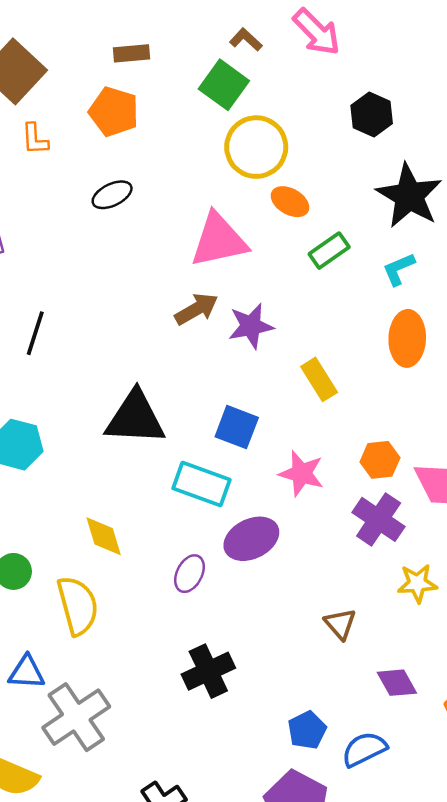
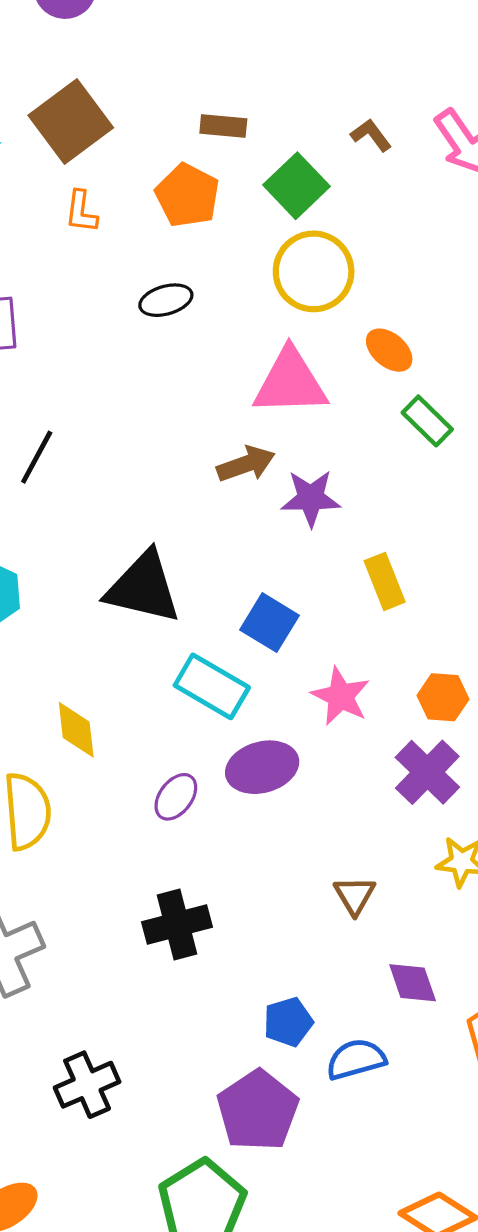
green square: (224, 85) -> (297, 186), moved
yellow circle: (256, 147) -> (314, 271), moved
green rectangle: (329, 251) -> (427, 421), turned 69

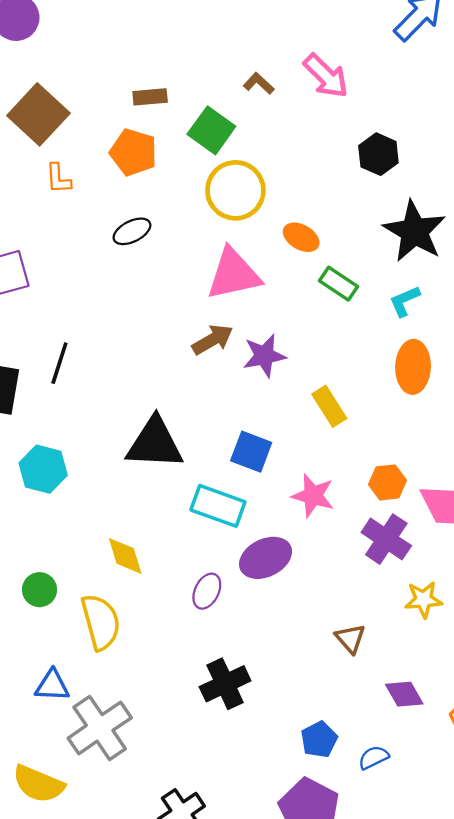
blue semicircle: (356, 1059) -> (373, 757), size x0.7

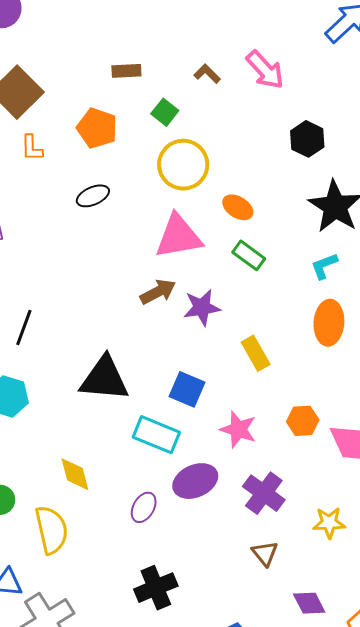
brown rectangle: (150, 97) -> (126, 71), moved
green square: (211, 130) -> (165, 112), size x0.7
green rectangle: (338, 284) -> (249, 255), moved
black line: (59, 363) -> (24, 328), moved
purple cross: (386, 539) -> (264, 493), moved

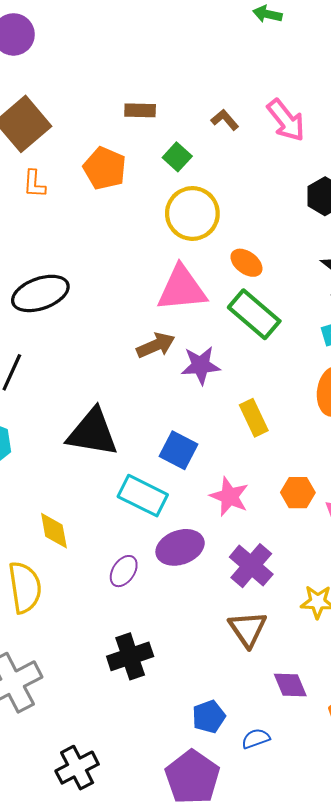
black ellipse: (93, 196) -> (40, 293), moved, size x1.6
green rectangle: (249, 255) -> (254, 314), size x1.5
brown triangle: (265, 553) -> (248, 629), size x1.4

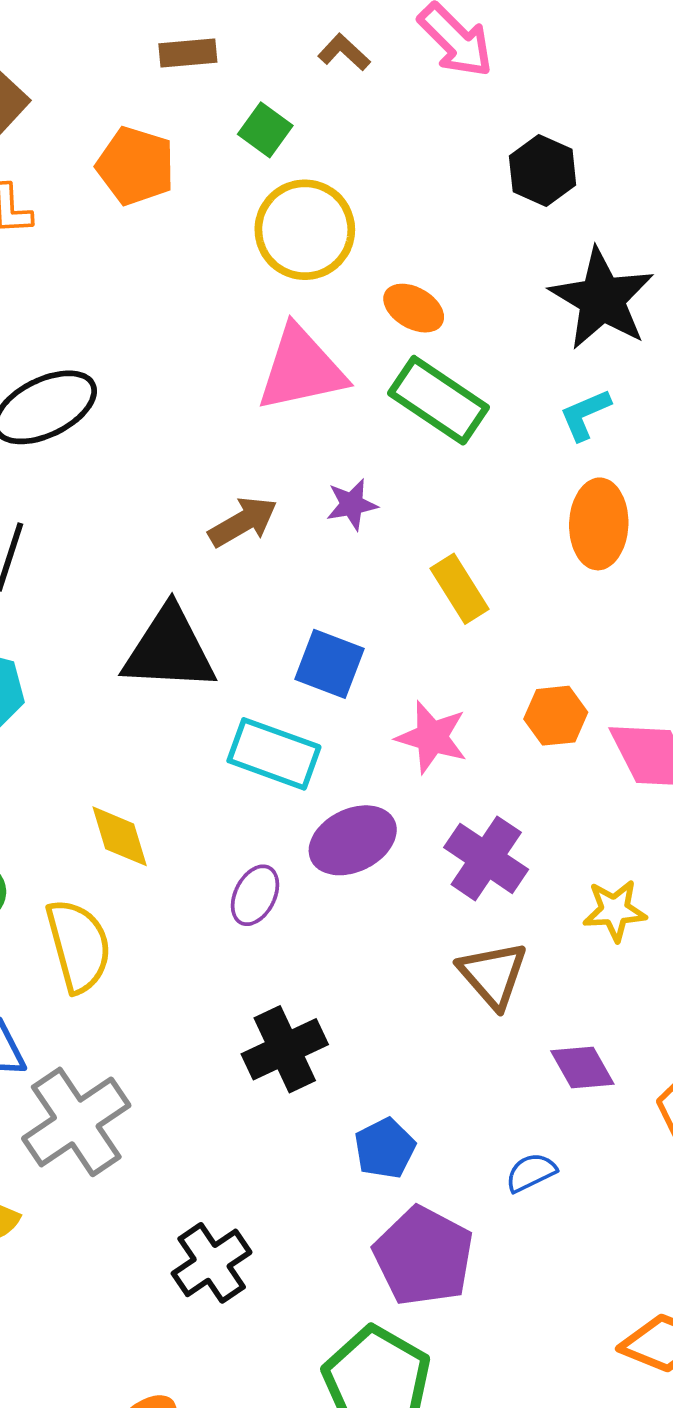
brown arrow: (156, 345) -> (243, 522), moved
purple star: (201, 365) -> (352, 504), size x0.7
blue pentagon: (209, 717) -> (385, 1148), moved

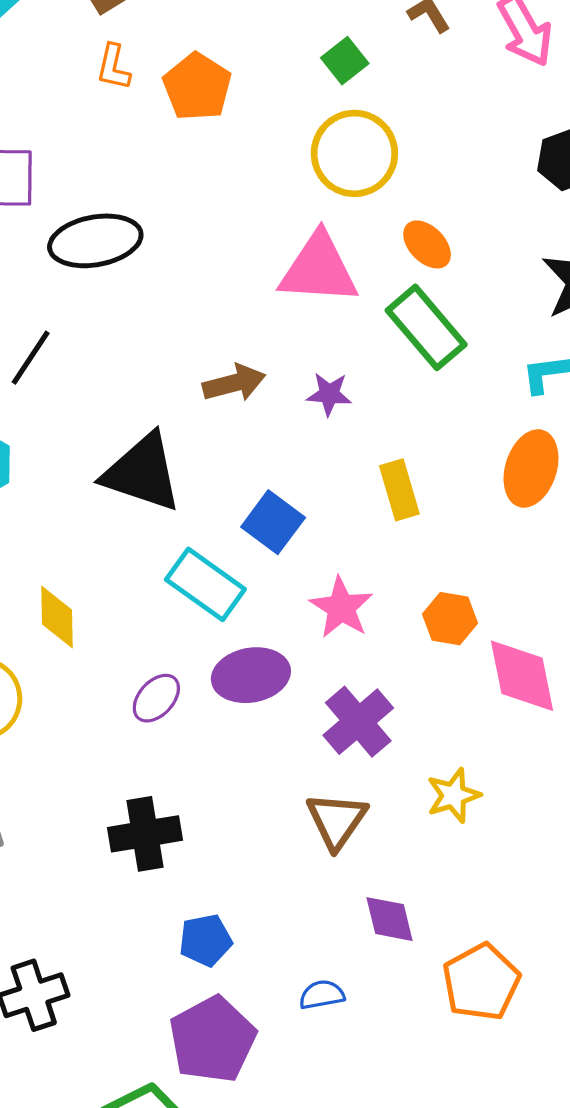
orange pentagon: (136, 166) -> (197, 87), moved
yellow star: (615, 910) -> (453, 795), turned -30

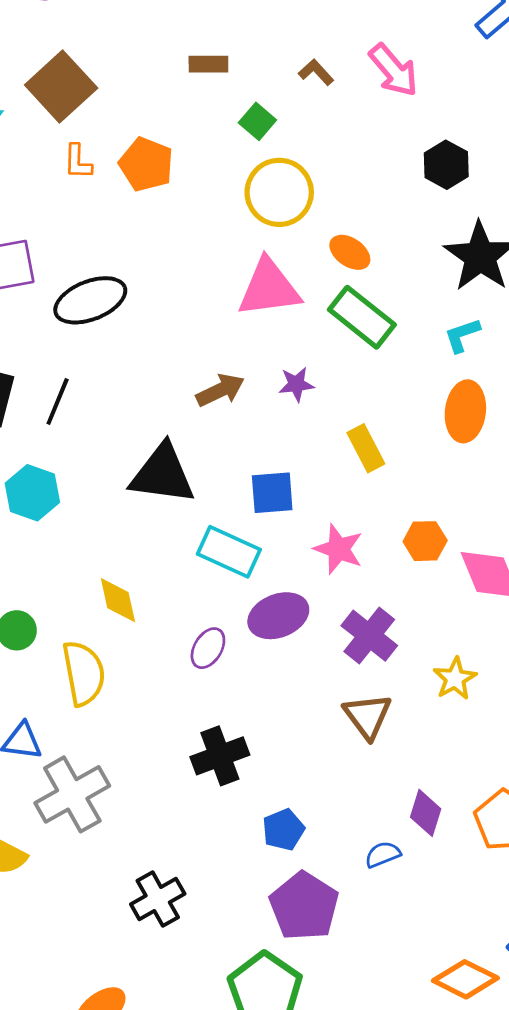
blue square: (273, 522) -> (272, 493), turned -30
purple diamond: (390, 919) -> (426, 813), moved, turned 42

